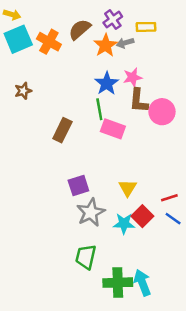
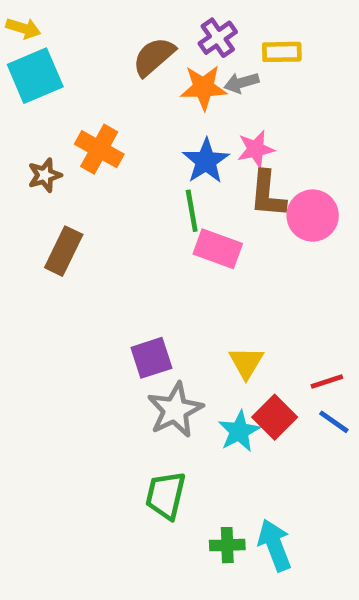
orange cross: (49, 42) -> (99, 149), moved
orange star: (105, 45) -> (204, 87), turned 30
brown rectangle: (62, 130) -> (64, 251), moved
cyan star: (124, 224) -> (239, 431), turned -30
green cross: (118, 283) -> (227, 545), size x0.6

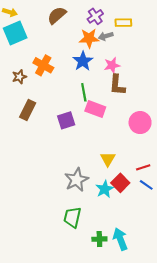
brown semicircle: (154, 57) -> (57, 15), moved
blue star: (206, 161) -> (83, 61), moved
pink circle: (313, 216) -> (140, 123), moved
purple square: (151, 358) -> (66, 120), moved

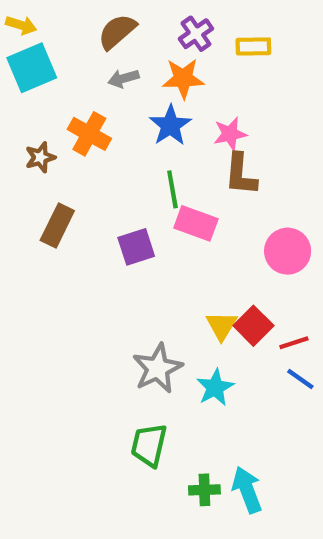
gray arrow: (106, 36) -> (123, 78), moved
red square: (120, 183) -> (253, 326), moved

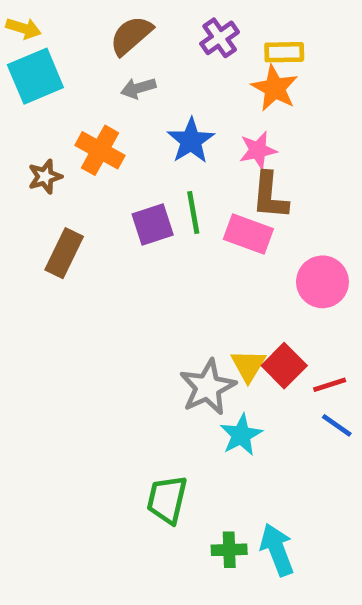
orange star: (183, 78) -> (275, 88), moved, turned 30
pink rectangle: (196, 223) -> (248, 234), moved
purple square: (136, 247) -> (153, 224), moved
gray star: (158, 368) -> (208, 387), moved

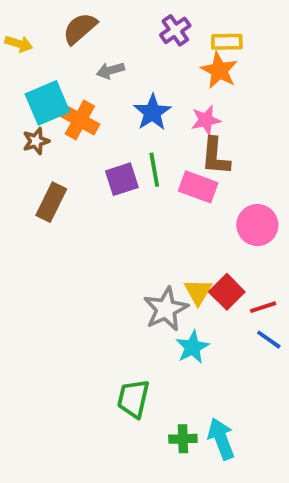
yellow arrow: (23, 28) -> (19, 44), moved
brown semicircle: (131, 35) -> (80, 28), moved
cyan square: (35, 76) -> (47, 103), moved

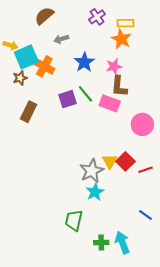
yellow arrow: (19, 44) -> (11, 45), moved
green line: (154, 170) -> (85, 94), turned -30
blue line: (269, 340) -> (146, 215), moved
cyan star: (192, 347) -> (95, 192), moved

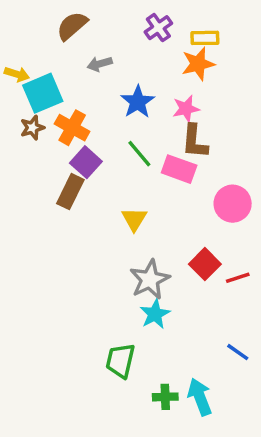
orange star: (121, 39) -> (198, 64), turned 30
orange cross: (44, 66) -> (72, 128), moved
purple square: (67, 99) -> (86, 162), moved, turned -30
brown rectangle: (28, 112) -> (70, 192), moved
yellow triangle: (110, 161) -> (134, 219), moved

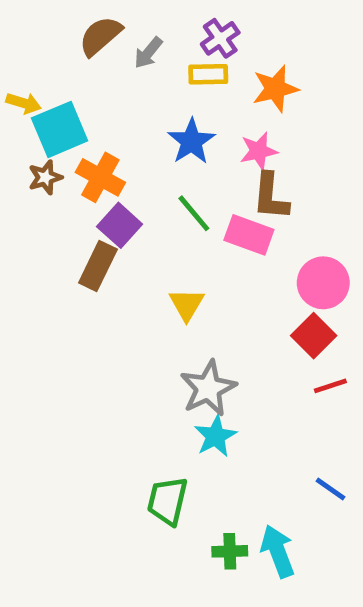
yellow rectangle: (205, 38) -> (208, 74), moved
gray arrow: (100, 64) -> (148, 53), moved, turned -35
red square: (205, 264) -> (314, 336), moved

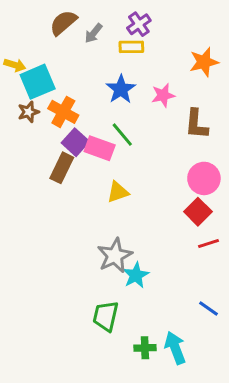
orange star: (275, 89) -> (204, 62), moved
brown L-shape: (271, 197) -> (196, 124), moved
pink rectangle: (249, 235) -> (100, 148), moved
yellow triangle: (187, 304) -> (118, 192), turned 40
gray star: (208, 388) -> (115, 256), moved

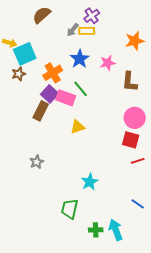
gray arrow: (94, 33) -> (73, 30), moved
orange cross: (63, 112) -> (53, 73), moved, turned 30
red square: (198, 212) -> (131, 140), turned -30
gray star: (115, 256) -> (37, 162), moved, size x0.6

